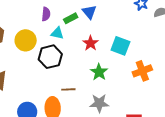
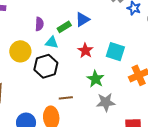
blue triangle: (89, 12) -> (82, 19), turned 42
gray star: (99, 103) -> (106, 102), moved

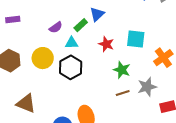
purple semicircle: (39, 24) -> (56, 27), turned 64
brown line: (66, 98) -> (123, 93), moved
gray star: (106, 102) -> (147, 87), moved

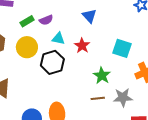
blue triangle: (97, 14) -> (89, 16), turned -42
green rectangle: (81, 25) -> (27, 21), moved
red star: (106, 44) -> (82, 46), moved

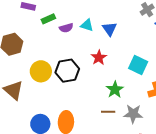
green rectangle: (27, 21) -> (48, 19), moved
cyan triangle: (58, 39) -> (87, 25), moved
yellow circle: (27, 47) -> (41, 71), moved

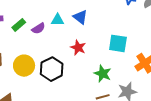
yellow circle: (41, 71) -> (24, 66), moved

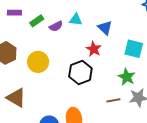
blue triangle: (80, 17) -> (105, 28), moved
black hexagon: (52, 69) -> (80, 72), moved
green star: (103, 74) -> (127, 77), moved

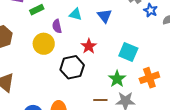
purple semicircle: (56, 26) -> (57, 26), moved, turned 96
blue triangle: (105, 28) -> (105, 16), moved
yellow circle: (38, 62) -> (44, 44), moved

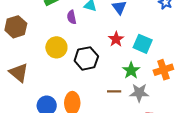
yellow circle: (44, 44) -> (56, 47), moved
red star: (89, 46) -> (116, 39), moved

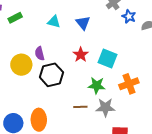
purple semicircle: (72, 17) -> (40, 53), moved
green star: (131, 70) -> (97, 85), turned -30

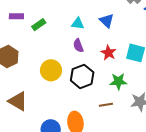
purple semicircle: (40, 53) -> (78, 46), moved
green star: (97, 85) -> (118, 81), moved
brown line: (80, 107) -> (106, 105), moved

